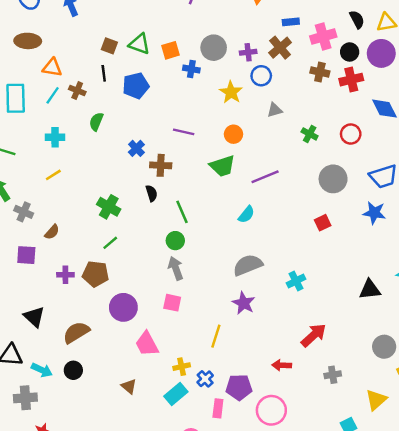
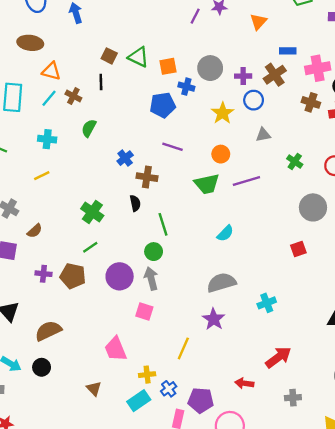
blue pentagon: (136, 86) -> (163, 105), moved
purple line: (265, 177) -> (246, 181), moved
purple circle: (123, 307) -> (120, 276), moved

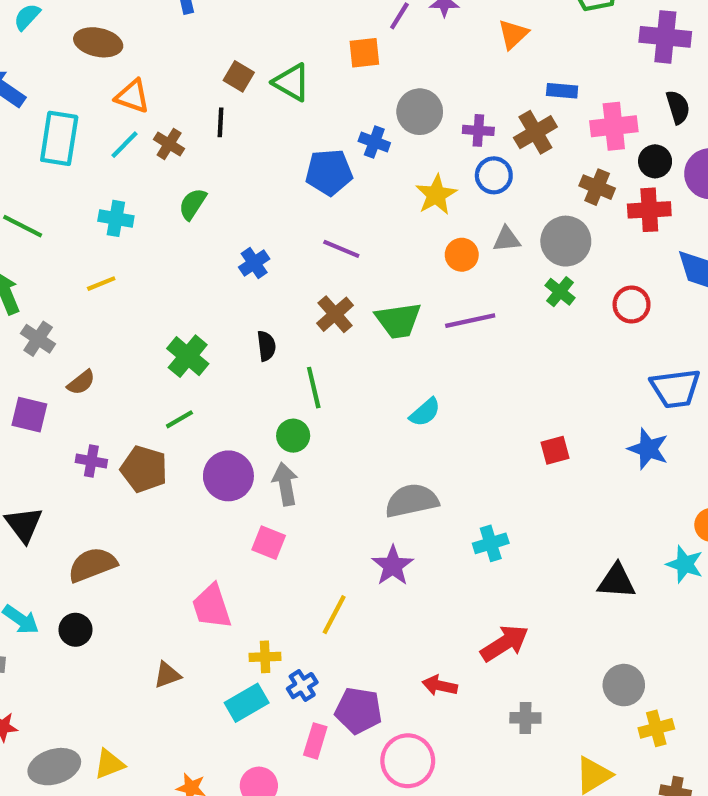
orange square: (168, 66) -> (364, 53), moved
orange circle: (221, 154) -> (462, 255), moved
brown cross: (147, 177) -> (335, 314), moved, turned 36
gray circle: (313, 207) -> (566, 241), moved
brown triangle: (94, 388) -> (167, 675), turned 49

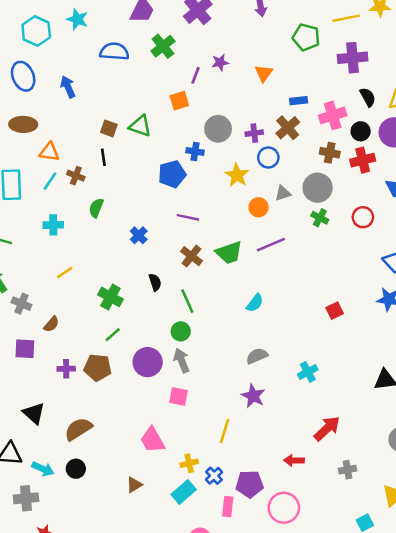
yellow line: (101, 284) -> (65, 273), moved
gray semicircle: (412, 501) -> (257, 356), size x0.7

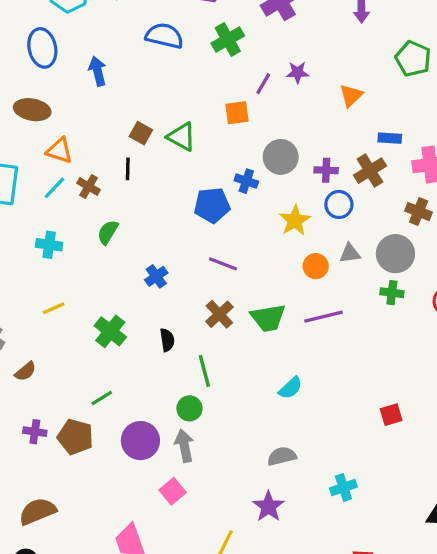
green cross: (320, 218) -> (392, 293), turned -30
green cross: (110, 297) -> (110, 331), moved
pink square: (178, 396) -> (173, 491), turned 30

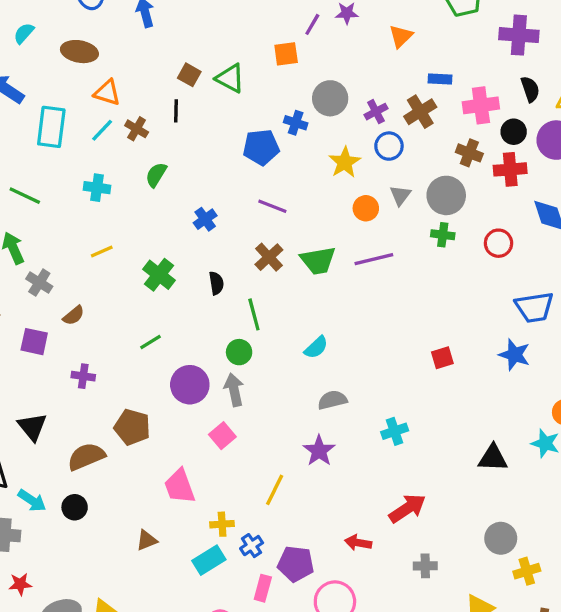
purple cross: (326, 170) -> (376, 112), turned -30
gray triangle: (350, 253) -> (400, 195), turned -45
cyan semicircle: (290, 388) -> (316, 347), moved
brown pentagon: (75, 437) -> (132, 427), moved

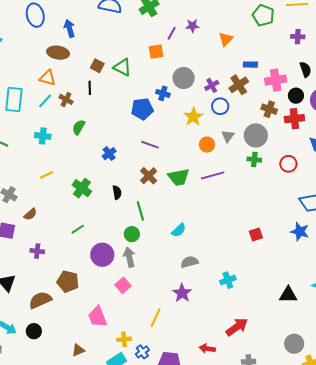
purple cross: (519, 35) -> (298, 37), size x0.6
brown ellipse: (79, 52) -> (58, 53), moved

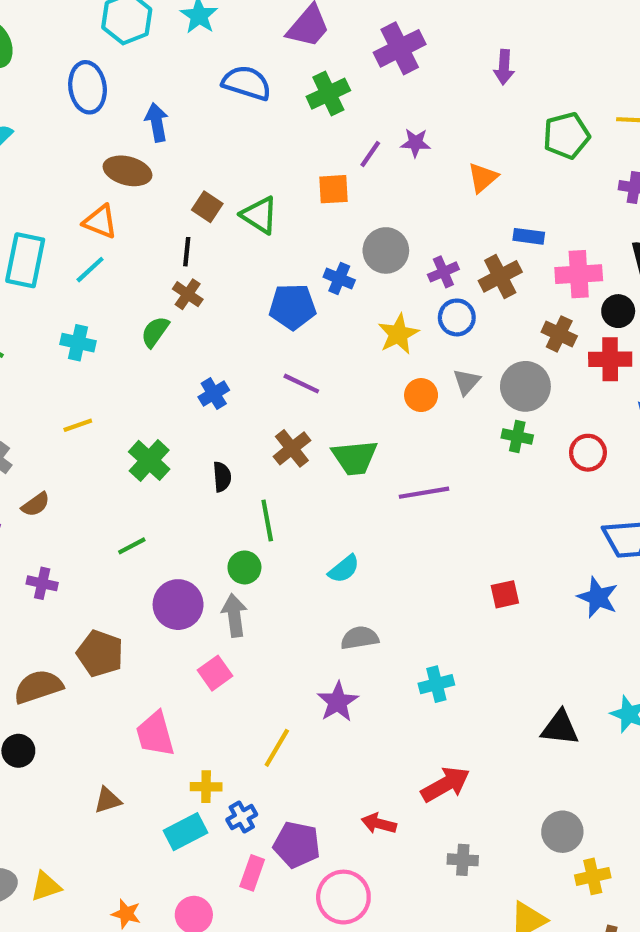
green pentagon: (263, 15) -> (566, 136), turned 30
brown cross: (66, 99) -> (188, 294), moved
purple line: (213, 175) -> (424, 493), moved

